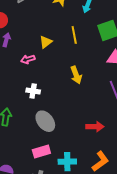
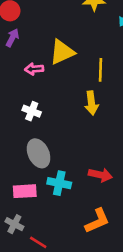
yellow line: (74, 35) -> (100, 70), moved
yellow triangle: (46, 42) -> (62, 52), size x1.5
cyan cross: (67, 162) -> (59, 183), moved

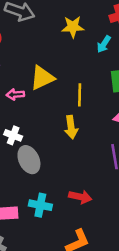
gray ellipse: (39, 153) -> (29, 160), moved

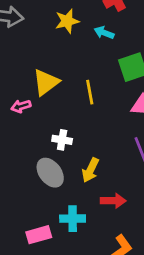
cyan arrow: (104, 44) -> (104, 33), turned 90
yellow arrow: (71, 127) -> (90, 170), moved, turned 45
white cross: (13, 135) -> (62, 140), moved

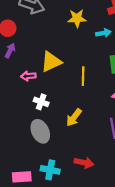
cyan arrow: (104, 33) -> (103, 33), turned 136
white cross: (62, 140) -> (41, 102), moved
yellow arrow: (90, 170) -> (74, 117), moved

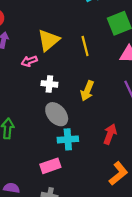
red arrow: (84, 163) -> (110, 134), turned -66
cyan cross: (50, 170) -> (68, 139), moved

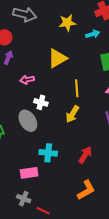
yellow triangle: (49, 40) -> (57, 58), moved
yellow line: (85, 46) -> (77, 88), moved
gray ellipse: (57, 114) -> (28, 121), moved

